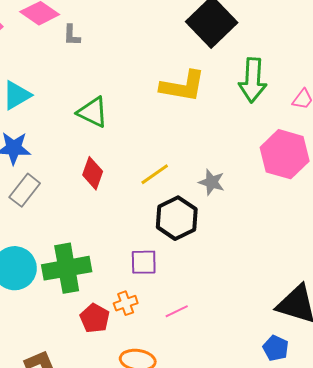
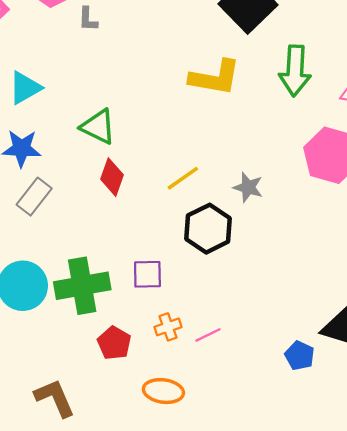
green triangle: (93, 112) -> (98, 127), moved
purple square: (144, 262) -> (147, 274), moved
orange cross: (126, 303) -> (168, 327), moved
blue pentagon: (276, 348) -> (300, 356), moved

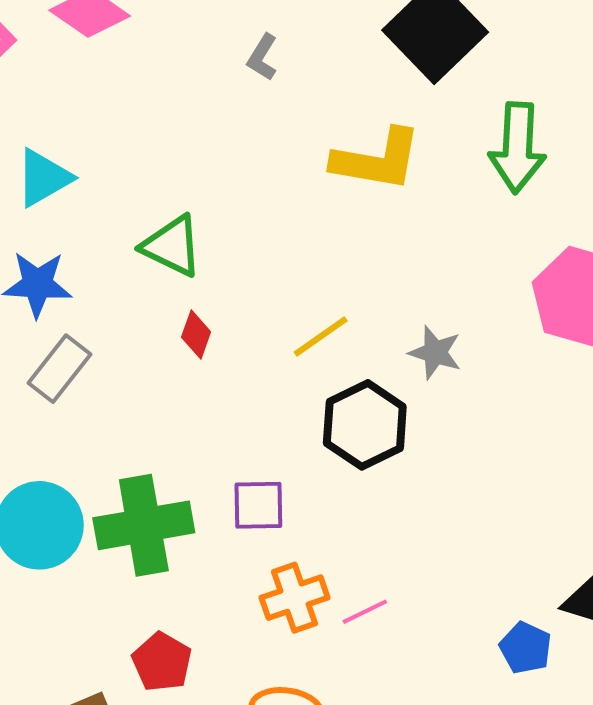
gray L-shape: (88, 19) -> (262, 57), moved, turned 30
red diamond: (112, 177) -> (196, 334), size x0.7
orange cross: (168, 327) -> (295, 598), size x1.4
red pentagon: (114, 343) -> (162, 662), moved

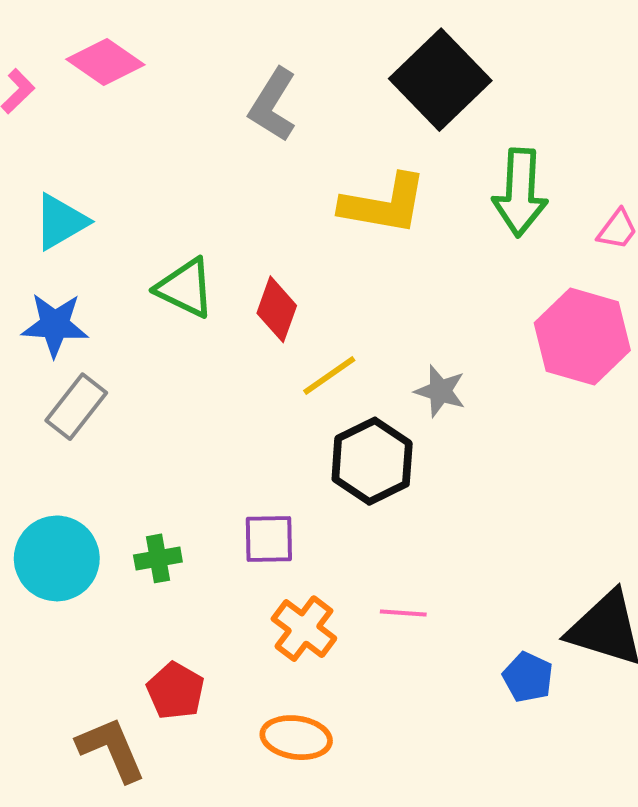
gray L-shape: (262, 57) -> (273, 105), size x1.6
red diamond: (196, 334) -> (277, 309), moved, size x1.4
green cross: (144, 525) -> (158, 558), size x0.5
orange cross: (295, 598) -> (304, 629), turned -34
pink line: (365, 612) -> (403, 613), moved, turned 30

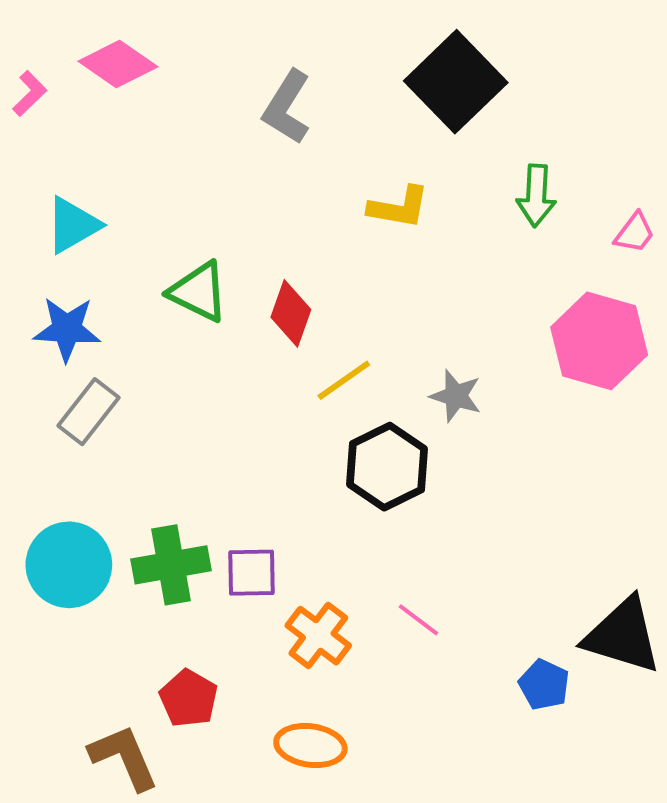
green arrow: (520, 193) -> (536, 196), size x0.7
yellow L-shape: (384, 204) -> (399, 207), size x0.7
purple square: (269, 539) -> (252, 573), moved
green cross: (158, 558) -> (171, 565), size x1.6
pink line: (403, 613) -> (418, 620), turned 33

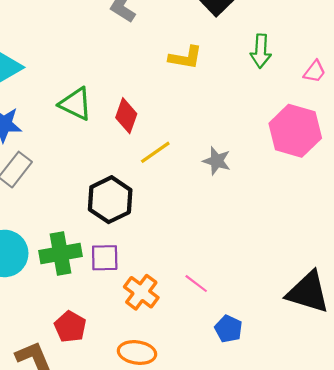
black hexagon: (387, 467) -> (110, 200), moved
blue pentagon: (544, 685) -> (228, 329), moved

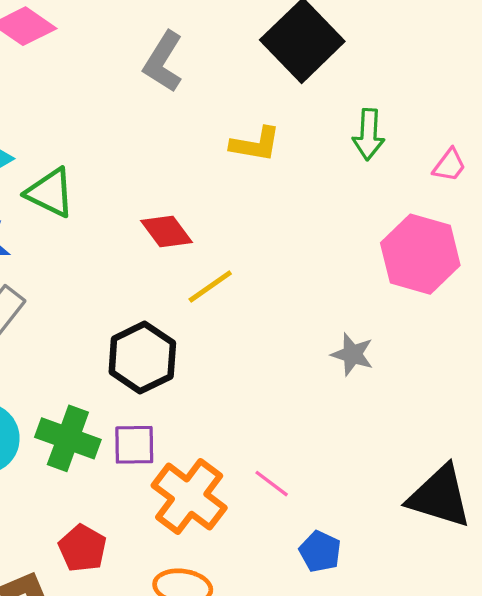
green triangle: (76, 104) -> (50, 193), moved
red diamond: (126, 116) -> (167, 231), turned -56
gray star: (217, 161) -> (352, 354), moved
green cross: (61, 253) -> (68, 438), turned 30
orange cross: (141, 292) -> (189, 497), size x1.4

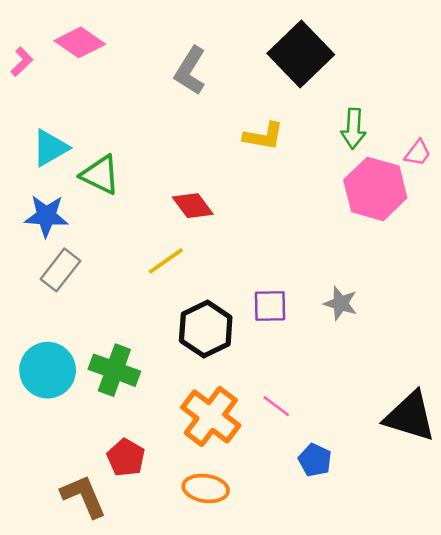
pink hexagon: (420, 254) -> (375, 189), moved
yellow line: (210, 286) -> (166, 261), moved
black hexagon: (142, 358) -> (206, 329), moved
purple square: (134, 445) -> (270, 306), moved

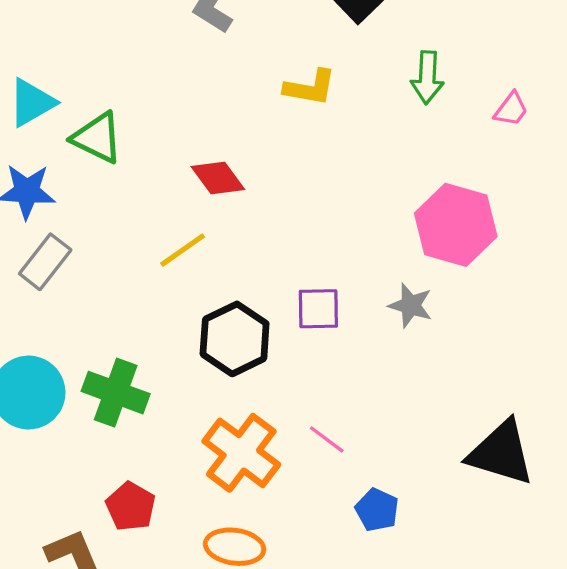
pink hexagon: (375, 189) -> (456, 225), moved

